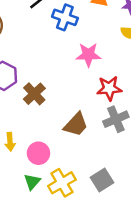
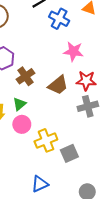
brown trapezoid: (76, 125) -> (58, 85), moved
green triangle: (32, 182) -> (19, 104), moved
yellow cross: (62, 183) -> (46, 140), moved

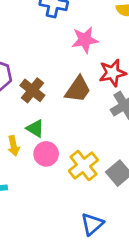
green triangle: (19, 104) -> (35, 128), turned -32

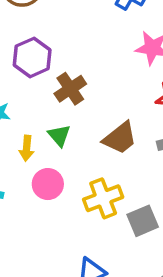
brown trapezoid: (78, 89) -> (120, 138), moved
pink circle: (46, 154) -> (48, 184), moved

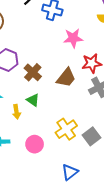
brown trapezoid: (120, 138) -> (66, 78), moved
pink circle: (48, 184) -> (35, 144), moved

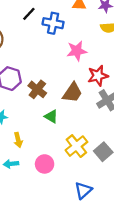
green triangle: (33, 100) -> (51, 116), moved
yellow arrow: (16, 112) -> (18, 140), moved

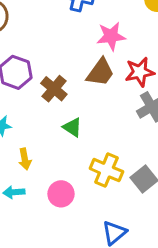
brown trapezoid: (72, 93) -> (100, 72), moved
yellow cross: (76, 146) -> (106, 170), turned -30

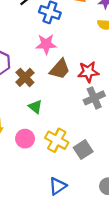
pink star: (111, 36) -> (46, 44), moved
pink circle: (61, 194) -> (25, 139), moved

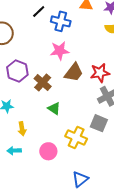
pink circle: (25, 139) -> (48, 151), moved
gray square: (83, 150) -> (99, 123), moved, turned -30

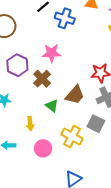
pink star: (60, 51) -> (51, 53), moved
brown trapezoid: (74, 72) -> (75, 95), moved
yellow arrow: (22, 129) -> (30, 123), moved

